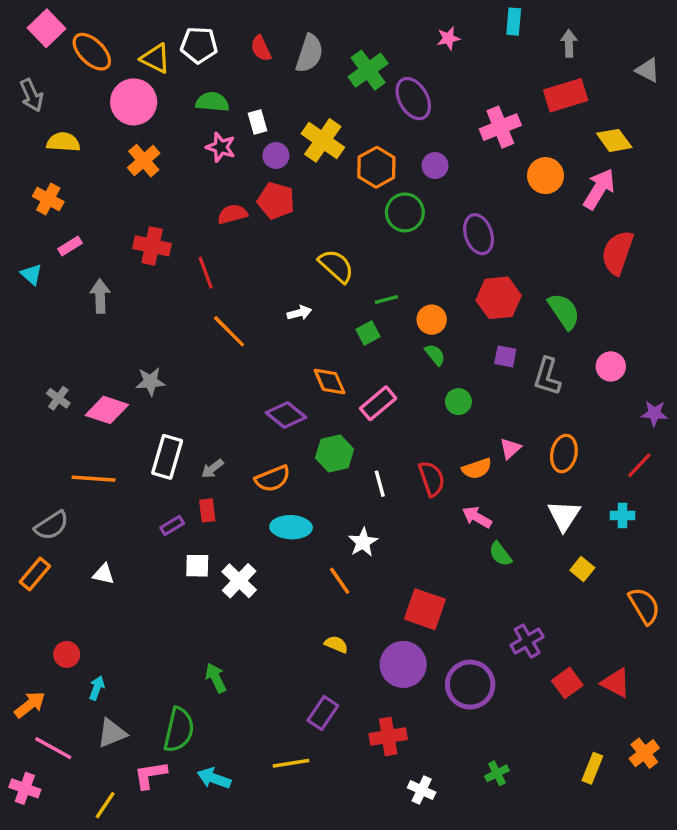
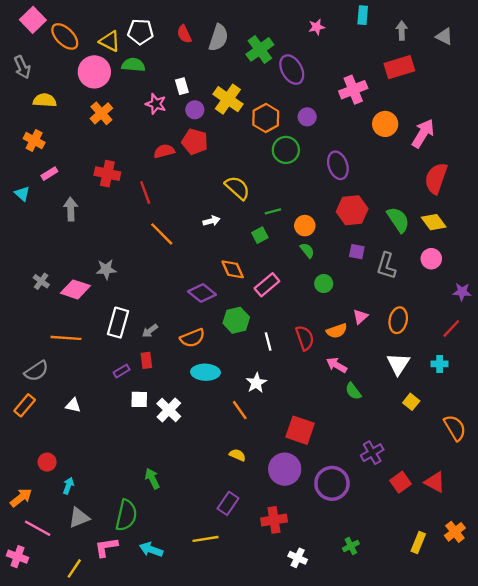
gray triangle: (648, 70) -> (444, 36), moved
green semicircle: (212, 102) -> (133, 65), moved
yellow diamond: (614, 140) -> (434, 222), moved

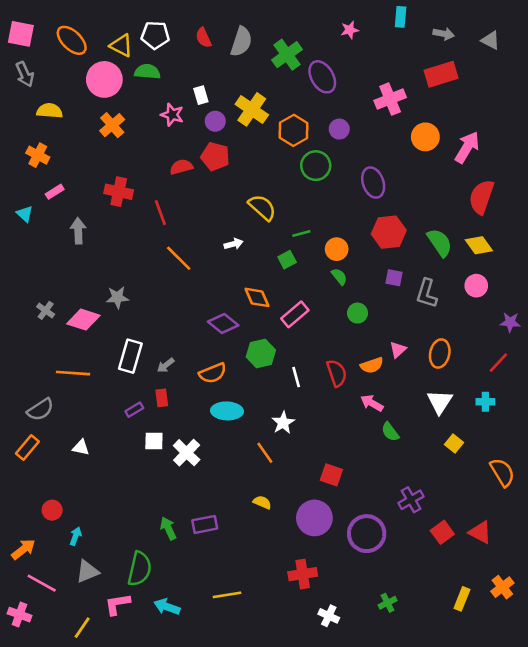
pink square: (33, 20) -> (21, 34), moved, turned -35
gray arrow: (402, 31) -> (444, 34), turned 102
red square: (300, 430) -> (331, 475), size x0.7
purple rectangle: (228, 503) -> (205, 524), moved, turned 45

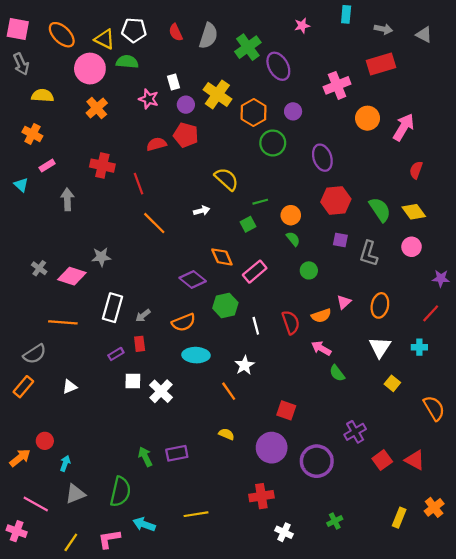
red semicircle: (481, 197) -> (416, 170), size x0.6
white triangle: (81, 447) -> (70, 387), turned -35
orange arrow: (23, 549) -> (20, 458), moved
pink L-shape: (117, 604) -> (109, 539), moved

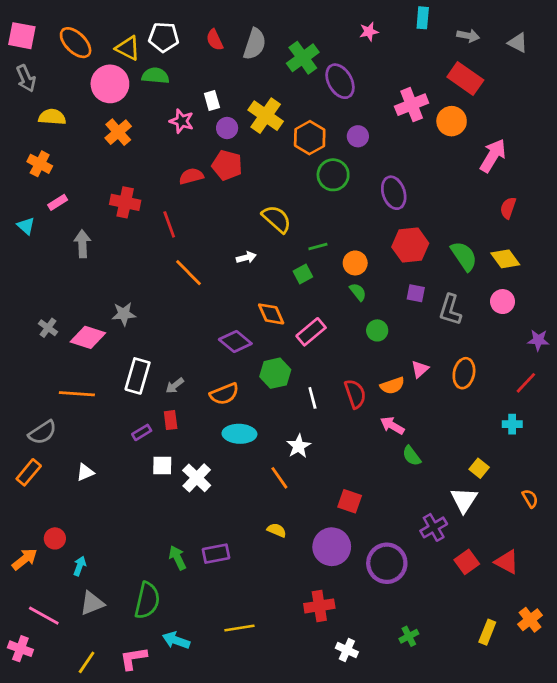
red rectangle: (381, 64) -> (465, 78), turned 52
orange circle: (368, 118) -> (452, 121), moved
white triangle: (380, 347) -> (464, 500), moved
orange semicircle: (434, 408) -> (530, 499), size x0.6

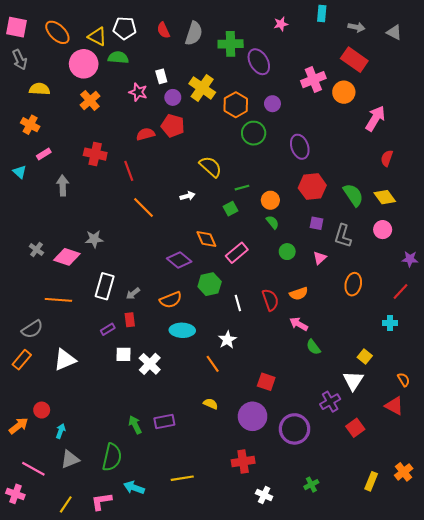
green cross: (303, 58) -> (231, 44), turned 35
pink triangle: (420, 369) -> (320, 258), moved
white triangle: (85, 472) -> (65, 360), size x1.6
red triangle: (507, 562) -> (394, 406), moved

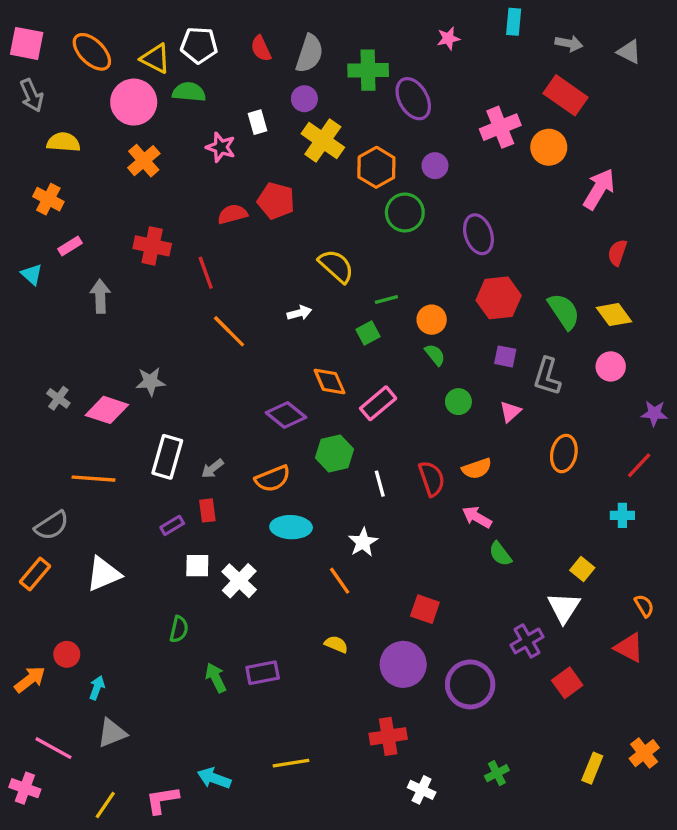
purple circle: (173, 97) -> (304, 99), moved
green semicircle: (112, 457) -> (179, 629), moved, size x0.6

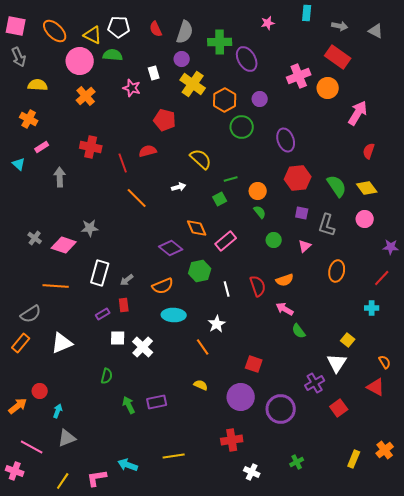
red semicircle: (232, 214) -> (148, 151), moved

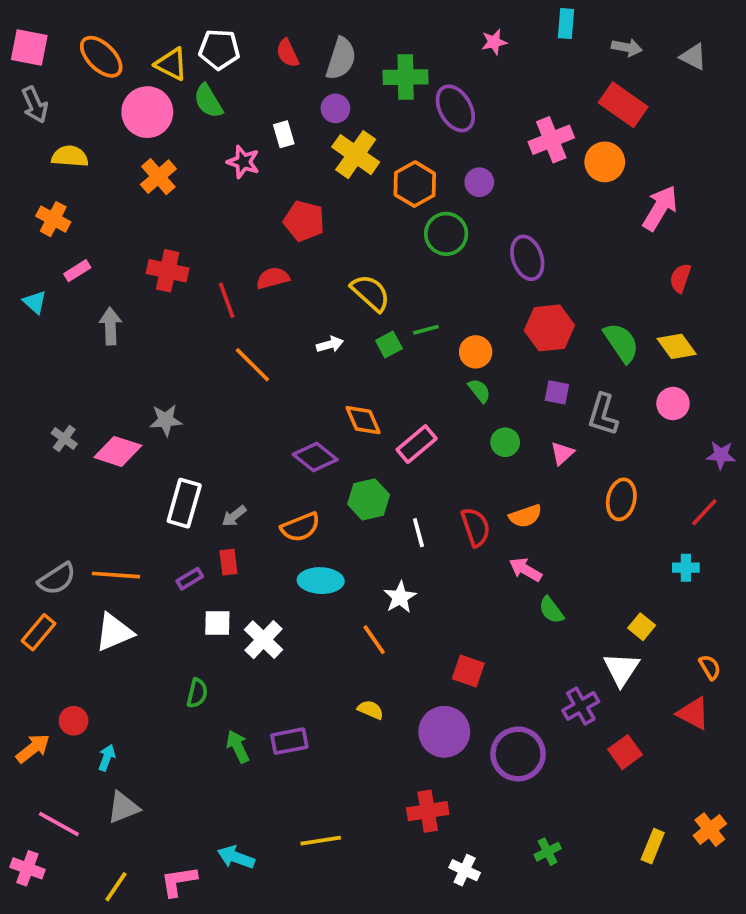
green semicircle: (113, 55) -> (208, 101), turned -126
green square: (220, 199) -> (389, 344), moved
orange line: (56, 286) -> (116, 575), moved

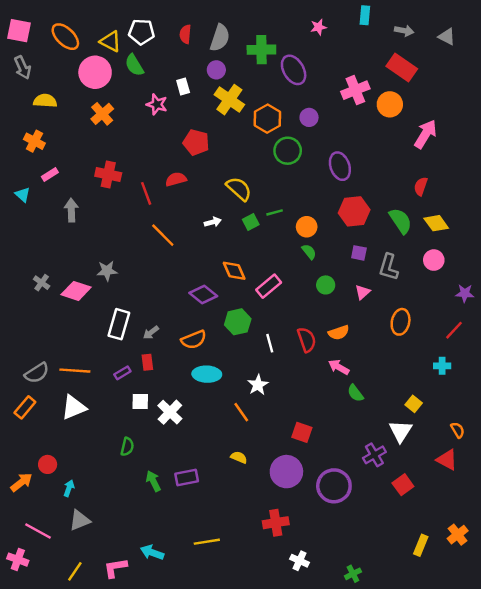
red semicircle: (287, 53) -> (185, 34), turned 30
red semicircle: (680, 278) -> (421, 186), moved
green cross: (548, 852) -> (353, 574), moved

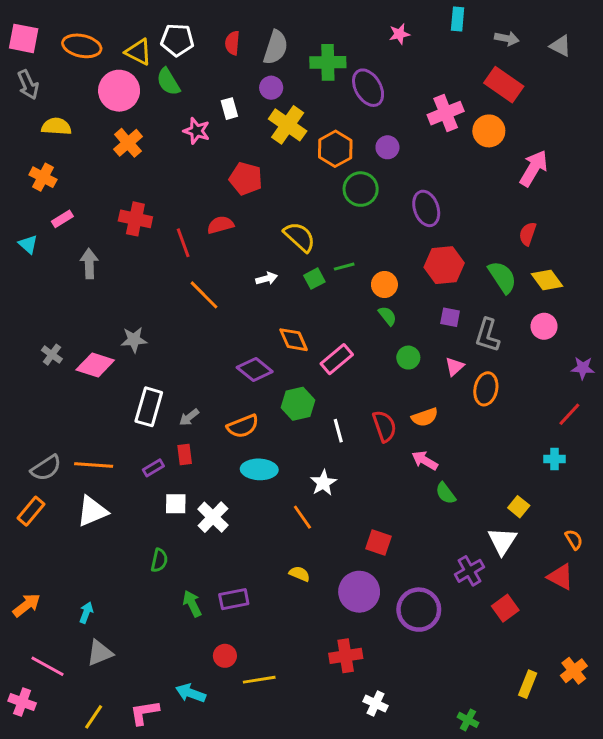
orange ellipse: (65, 37) -> (82, 46), turned -32
orange ellipse: (401, 322) -> (486, 389), moved
red circle: (48, 464) -> (225, 656), moved
green cross: (353, 574) -> (468, 720), moved, turned -35

